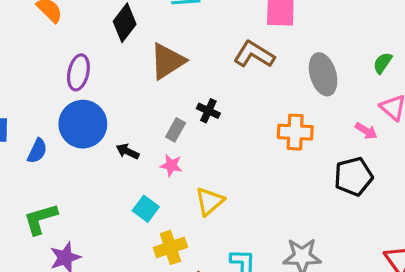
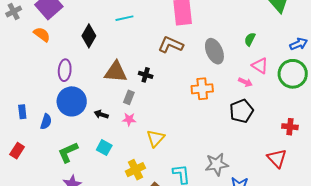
brown triangle: (167, 61) -> (116, 72), moved, turned 45
black cross: (208, 111) -> (146, 75), moved
cyan square: (146, 209) -> (104, 148), moved
green L-shape: (40, 219) -> (68, 152), moved

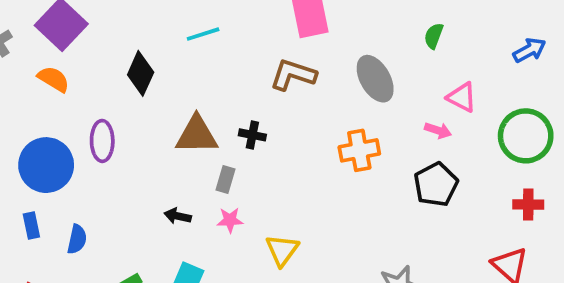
green semicircle: (250, 39) -> (434, 36), moved
green circle: (293, 74) -> (526, 136), moved
blue circle: (72, 101) -> (46, 165), moved

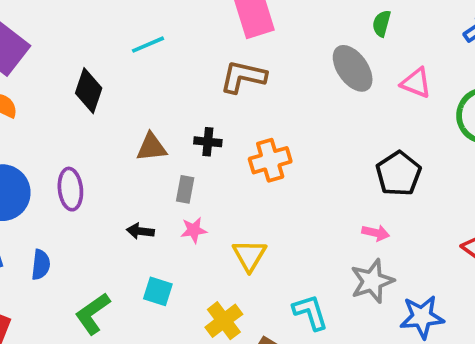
gray ellipse: (375, 79) -> (353, 68), moved
pink arrow: (438, 130) -> (376, 233), moved
brown triangle: (197, 135) -> (151, 147), size x0.7
purple ellipse: (102, 141) -> (70, 189), moved
orange cross: (359, 150) -> (270, 160), moved

